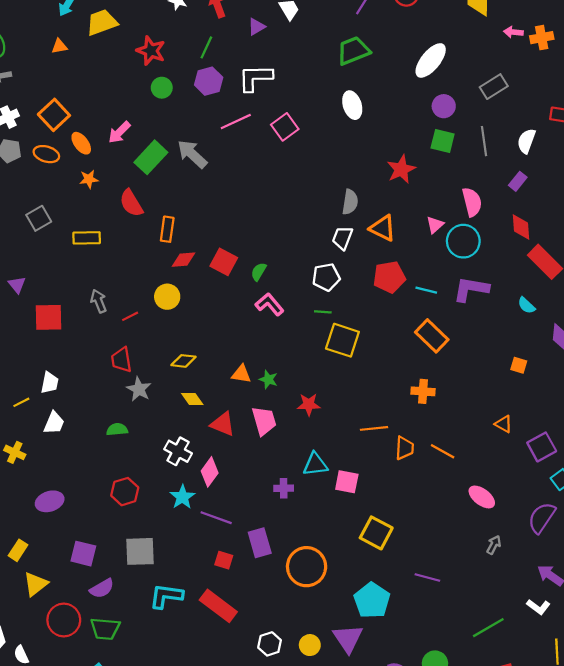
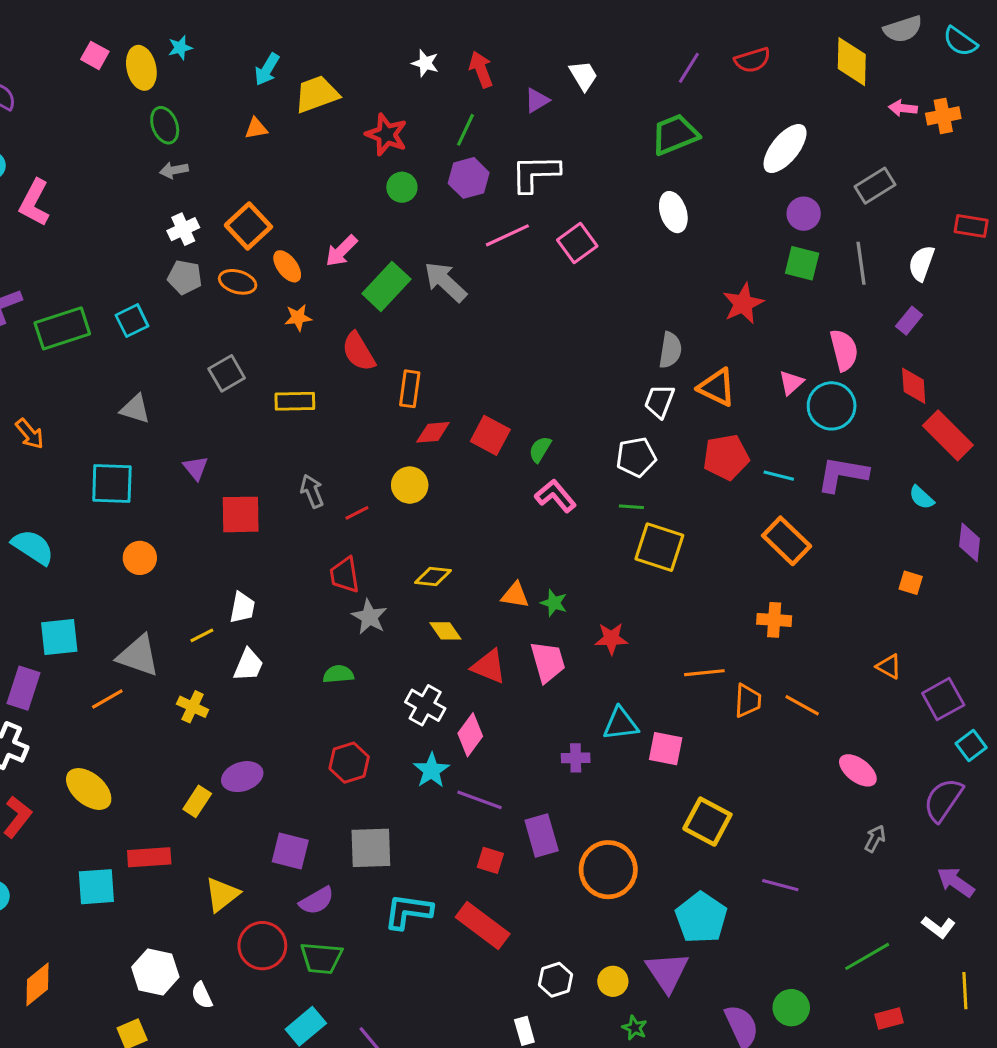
yellow rectangle: (18, 550) -> (197, 801), moved

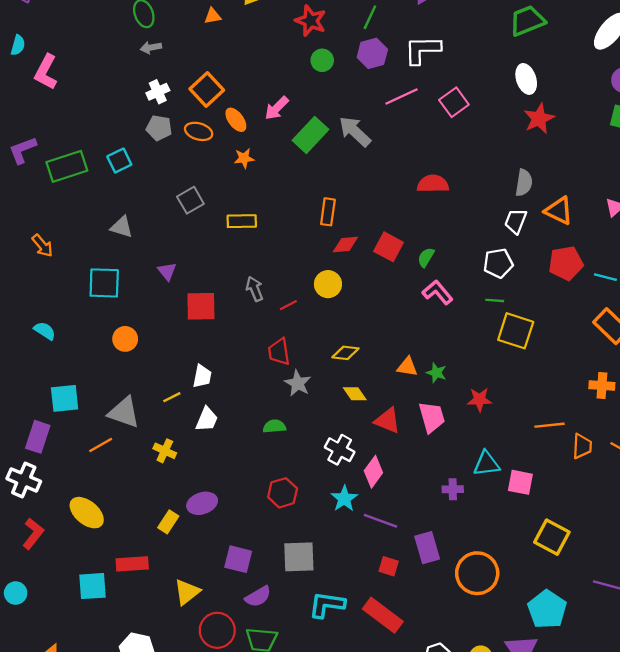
red star: (743, 304) -> (539, 119), moved
red semicircle: (359, 352) -> (433, 184), moved, turned 120
cyan semicircle: (33, 547) -> (45, 331), size x0.7

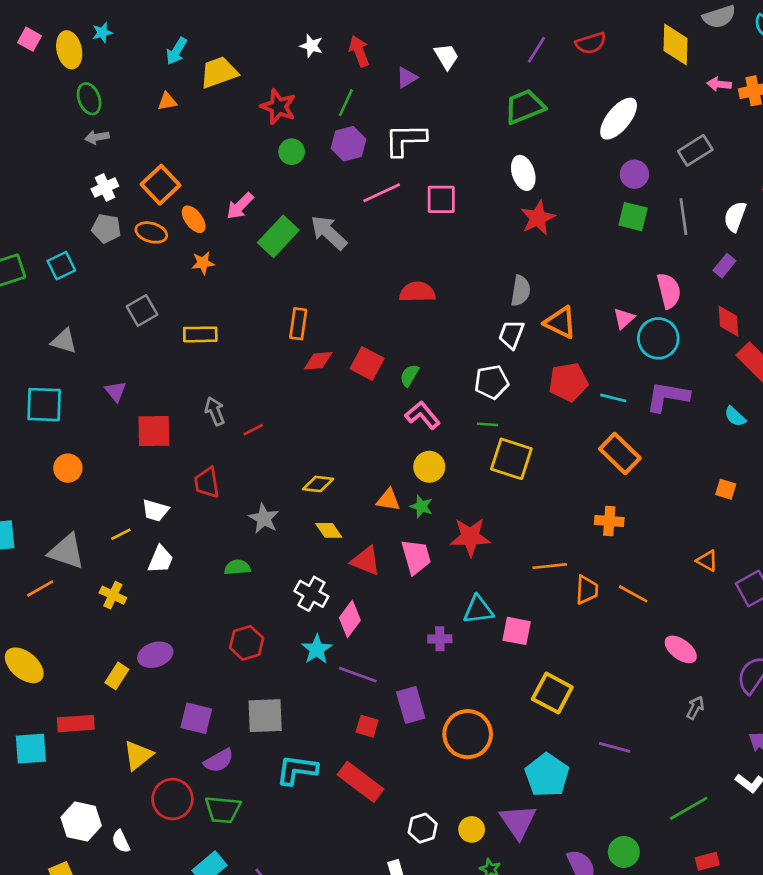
pink square: (454, 102) -> (441, 199), turned 36
yellow circle: (328, 284) -> (429, 467), moved
red trapezoid: (279, 352) -> (207, 483), moved
white trapezoid: (202, 376) -> (155, 510), turned 95
red star: (480, 400) -> (470, 537), size x1.4

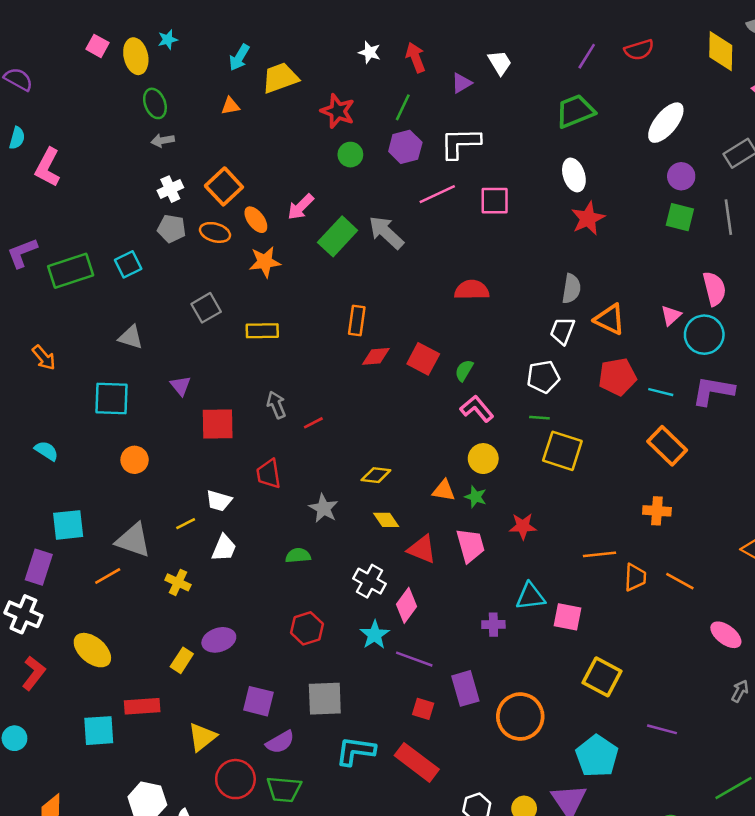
orange star: (203, 263) -> (265, 262), size x1.4
red star: (470, 537) -> (523, 526), size x0.7

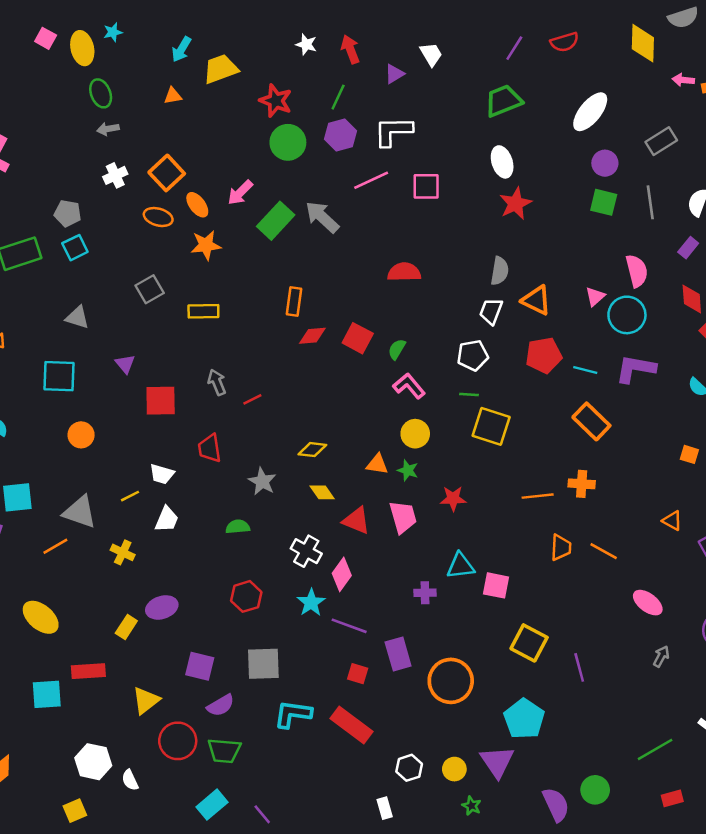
green circle: (350, 155) -> (288, 142), size x1.5
gray pentagon: (172, 229) -> (68, 213), moved
orange line: (599, 554) -> (538, 496), moved
purple line: (662, 729) -> (579, 667), moved, turned 60

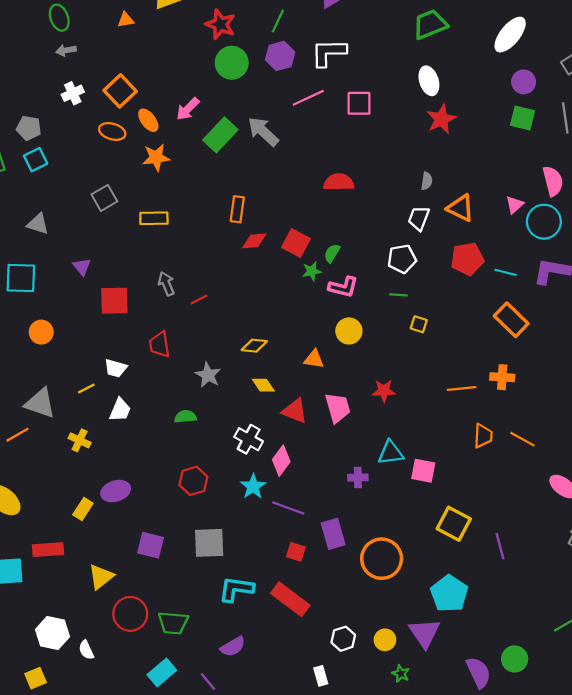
gray semicircle: (500, 271) -> (427, 181), size x0.7
pink L-shape: (409, 386) -> (343, 287), turned 144
yellow square: (491, 426) -> (419, 324), size x0.5
green star: (408, 470) -> (312, 271), moved, turned -30
purple semicircle: (221, 705) -> (233, 647), moved

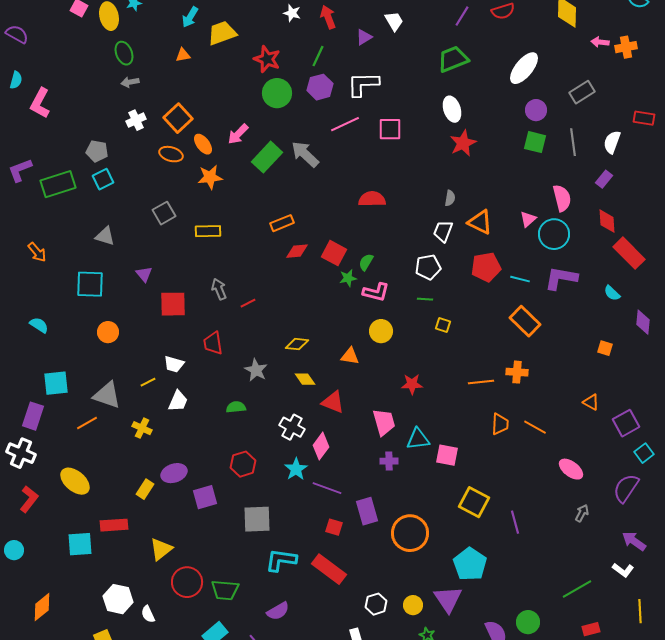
orange rectangle: (237, 209) -> (282, 223), turned 60
pink trapezoid: (338, 408) -> (384, 422), moved
purple square: (151, 545) -> (205, 497), moved, turned -30

